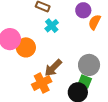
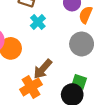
gray circle: (89, 65) -> (82, 44), moved

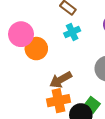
orange cross: (31, 87) -> (58, 101), moved

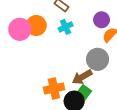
orange circle: (36, 49) -> (36, 26), moved
brown arrow: (61, 80) -> (82, 77), moved

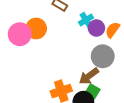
purple circle: (102, 20) -> (96, 28), moved
cyan cross: (66, 27) -> (86, 20), moved

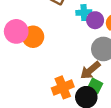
cyan cross: (86, 20) -> (84, 13), turned 32
orange circle: (36, 28) -> (33, 37), moved

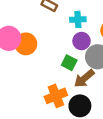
purple circle: (95, 20) -> (82, 41), moved
green square: (95, 86) -> (69, 63), moved

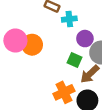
cyan cross: (78, 19) -> (69, 19), moved

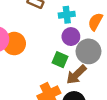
cyan cross: (69, 19) -> (67, 15), moved

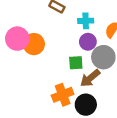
green square: (60, 60) -> (76, 63), turned -32

